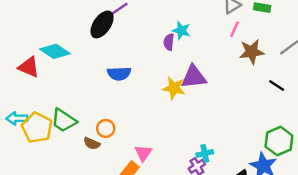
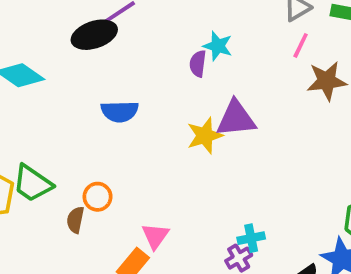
black ellipse: (102, 24) -> (94, 35), turned 36
yellow star: (174, 88) -> (205, 136), turned -30
brown semicircle: (92, 143) -> (75, 220), turned 77

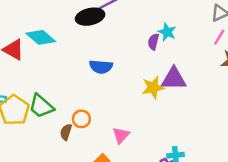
pink triangle: (155, 236) -> (121, 135), moved

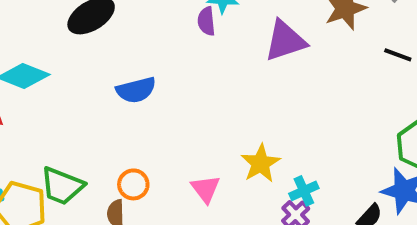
purple triangle: (174, 79) -> (285, 41), moved
yellow star: (153, 87) -> (261, 163), moved

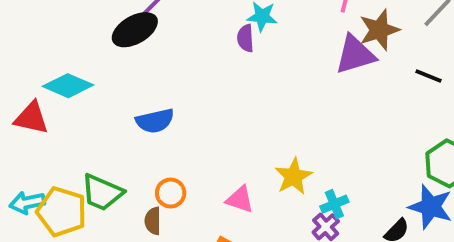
purple triangle: (285, 41) -> (355, 55), moved
blue semicircle: (136, 90) -> (155, 121), moved
pink triangle: (206, 189) -> (240, 199), turned -36

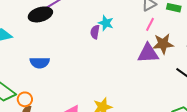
orange circle: (171, 193) -> (25, 99), moved

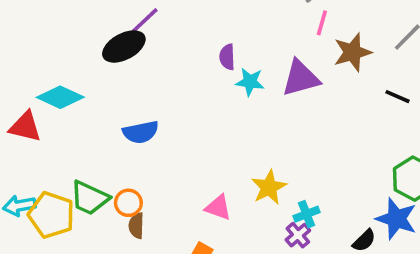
cyan star: (106, 23) -> (250, 82), moved
purple triangle: (148, 53) -> (301, 78), moved

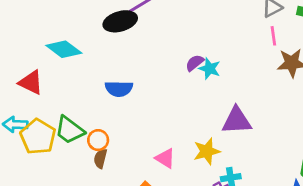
pink line: (322, 23) -> (273, 36), turned -36
purple semicircle: (227, 57) -> (195, 63), moved, turned 42
purple triangle: (301, 78) -> (237, 121), moved
red triangle: (25, 127) -> (31, 82), moved

